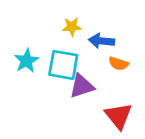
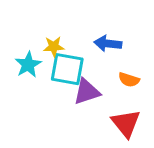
yellow star: (72, 27) -> (54, 47), moved
orange semicircle: (118, 64) -> (129, 80), moved

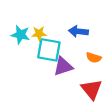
cyan star: (28, 65) -> (21, 35), moved, turned -30

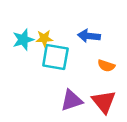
cyan star: (21, 35) -> (23, 40), turned -30
purple triangle: (63, 66) -> (72, 100), moved

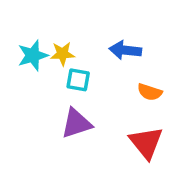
cyan square: (55, 57) -> (78, 80), size x0.6
purple triangle: (72, 100) -> (76, 123), moved

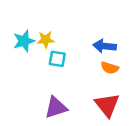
blue arrow: (125, 50) -> (105, 46), moved
purple triangle: (76, 123) -> (56, 107), moved

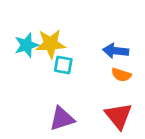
yellow star: (46, 40) -> (51, 44), size x1.5

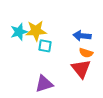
red triangle: (118, 116) -> (81, 69), moved

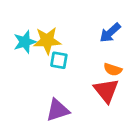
blue arrow: (82, 36) -> (110, 33), moved, turned -48

